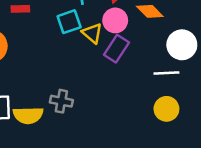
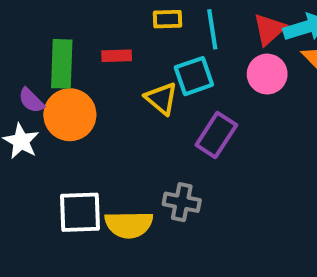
yellow triangle: (92, 33) -> (161, 98), moved
purple rectangle: (116, 49) -> (216, 135), moved

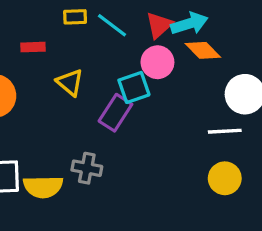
cyan line: (212, 29) -> (112, 25), turned -44
cyan square: (194, 76) -> (134, 87), moved

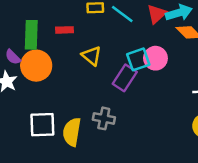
pink circle: (157, 62) -> (155, 58), moved
yellow semicircle: (43, 187) -> (72, 132), turned 100

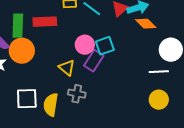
red rectangle: (64, 30) -> (45, 22), size x1.6
yellow triangle: (92, 56) -> (67, 68), moved
pink circle: (155, 58) -> (85, 45), moved

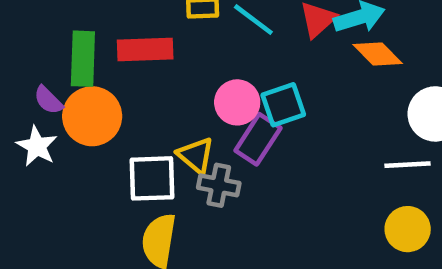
gray cross: (77, 94) -> (219, 185), moved
white square: (27, 99) -> (152, 178), moved

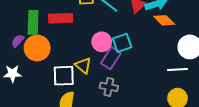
purple semicircle: (48, 100) -> (18, 41), turned 88
white star: (37, 146) -> (13, 74), moved, turned -30
gray cross: (219, 185) -> (109, 87), moved

